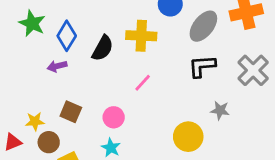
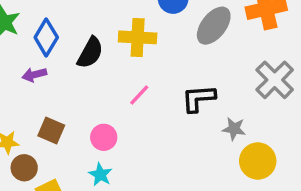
black L-shape: (202, 66) -> (198, 98), moved
yellow circle: (188, 137) -> (258, 161), moved

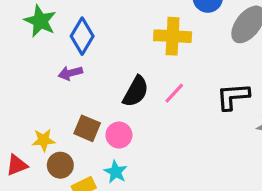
black semicircle: (90, 53) -> (136, 91), moved
pink circle: (104, 137) -> (119, 135), moved
cyan star: (100, 175) -> (116, 172), moved

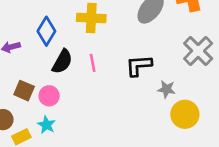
blue diamond: (82, 36) -> (46, 31), moved
pink line: (174, 93) -> (93, 63), turned -54

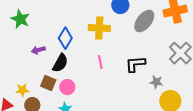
black semicircle: (62, 62) -> (60, 63), moved

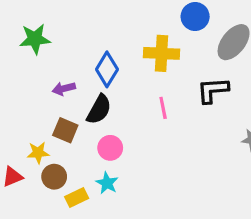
green star: (20, 19) -> (35, 39), turned -30
black L-shape: (135, 64) -> (213, 90), moved
brown square: (48, 83) -> (65, 130), moved

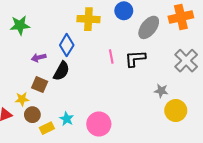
yellow cross: (161, 53) -> (88, 19), moved
pink line: (163, 108) -> (111, 56), moved
pink circle: (110, 148) -> (99, 124), moved, size x1.5

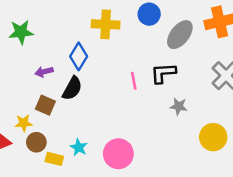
pink line: (111, 56) -> (134, 81), moved
gray star: (161, 91) -> (179, 106), moved
yellow rectangle: (47, 128) -> (54, 159), turned 40

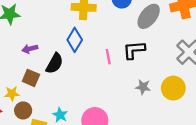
blue diamond: (79, 56) -> (75, 40), moved
gray star: (179, 106) -> (143, 87), moved
yellow circle: (213, 137) -> (173, 88), moved

